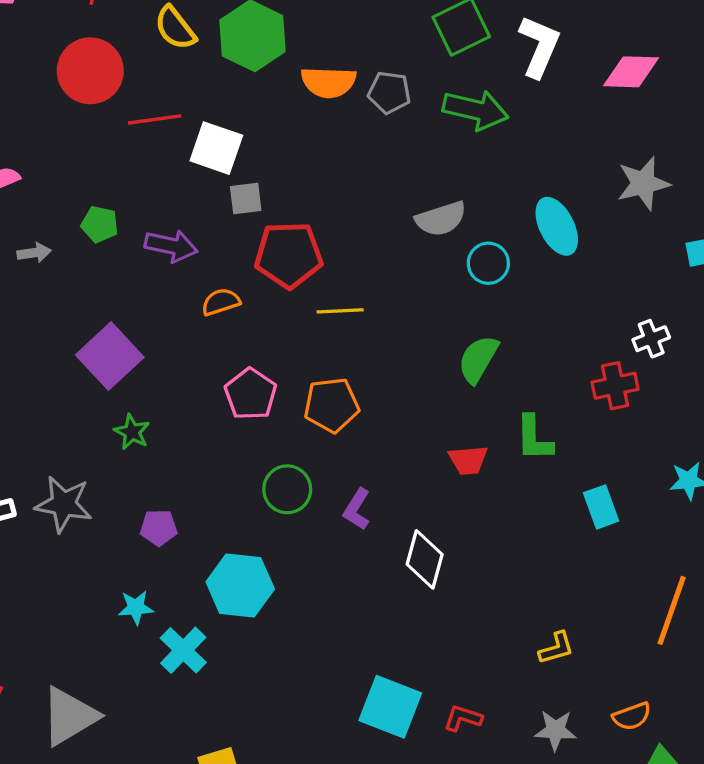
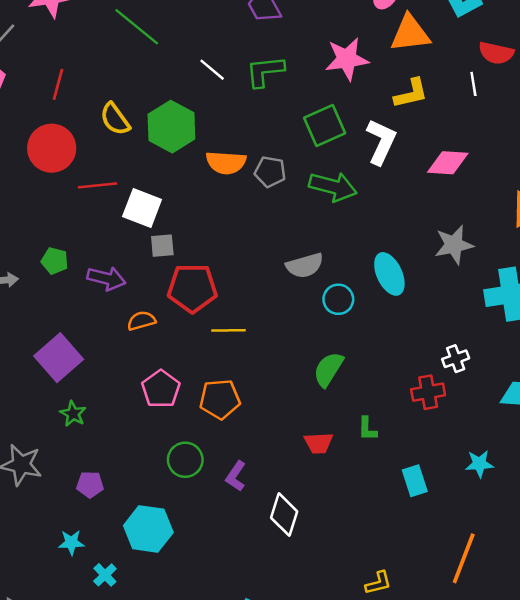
green L-shape: (534, 438) -> (367, 429), size x0.7
cyan cross: (183, 650) -> (105, 575), size x0.7

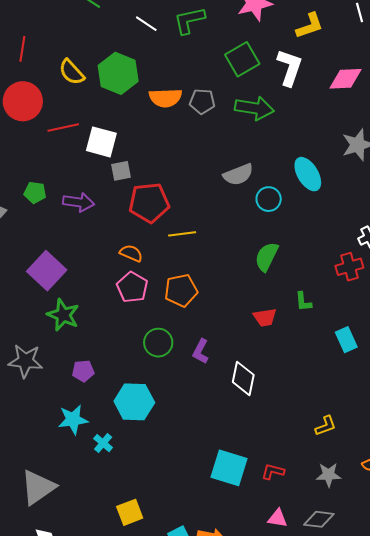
orange semicircle: (141, 321) -> (131, 253), moved, turned 45
green star: (73, 414) -> (63, 315), size x1.5
cyan star: (71, 542) -> (73, 420), size x1.4

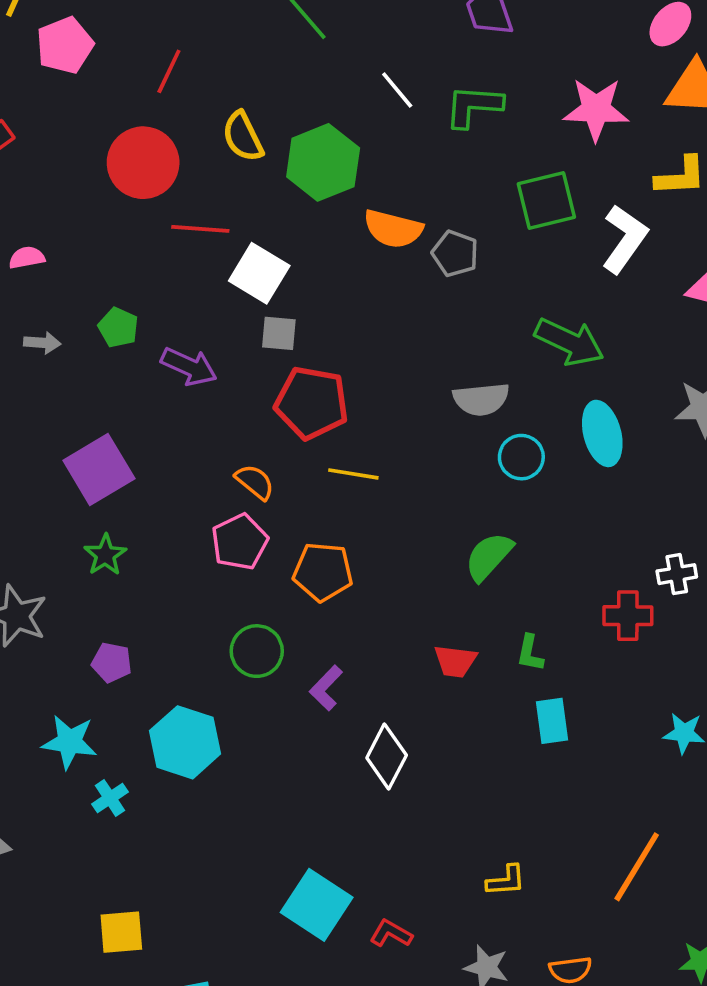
green arrow: (254, 108) -> (569, 342), moved
green star: (63, 315) -> (105, 555), size x0.7
cyan rectangle: (346, 340) -> (552, 721), moved

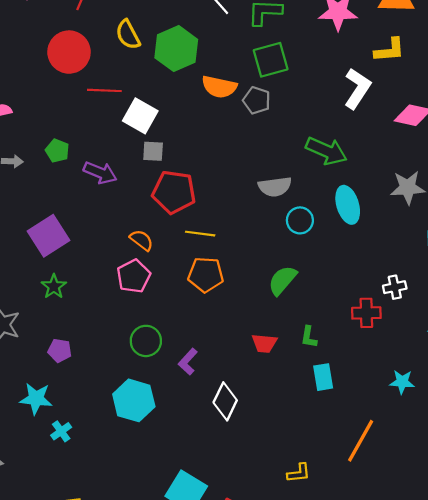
green square: (546, 200) -> (271, 60), moved
orange pentagon: (323, 572) -> (206, 275), moved
cyan hexagon: (185, 742) -> (134, 400), moved
orange line: (637, 867) -> (361, 441), moved

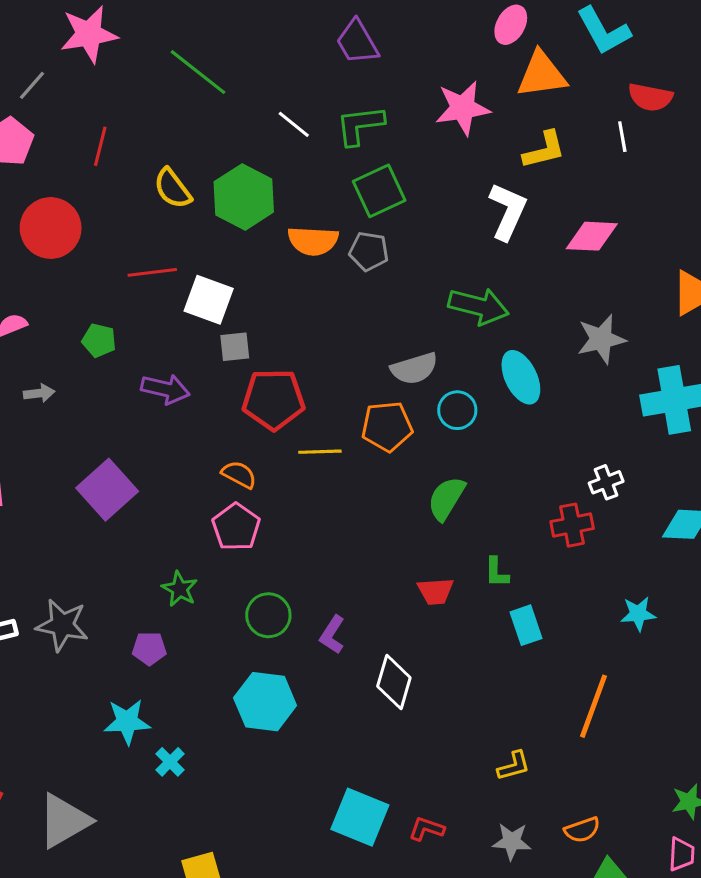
red circle: (69, 52) -> (51, 228), moved
green pentagon: (57, 151) -> (99, 340), moved
orange pentagon: (206, 275) -> (387, 426), moved
green star: (54, 287) -> (180, 589), moved

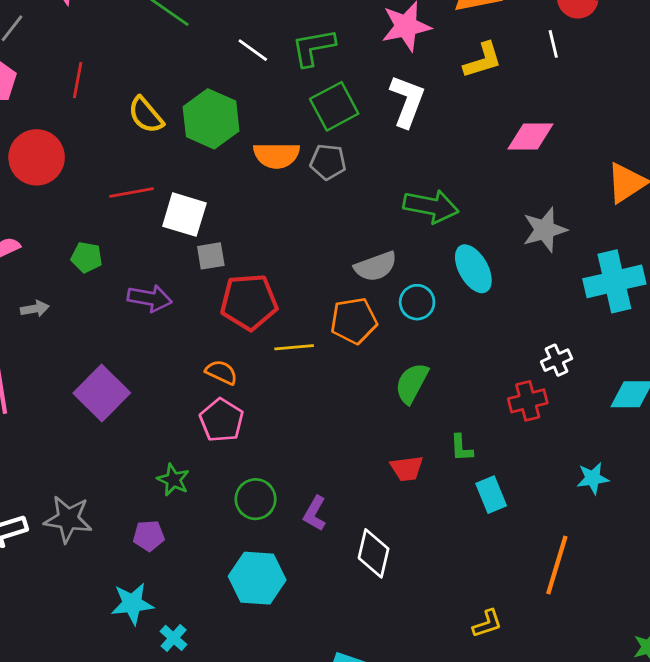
white L-shape: (508, 211) -> (407, 101), moved

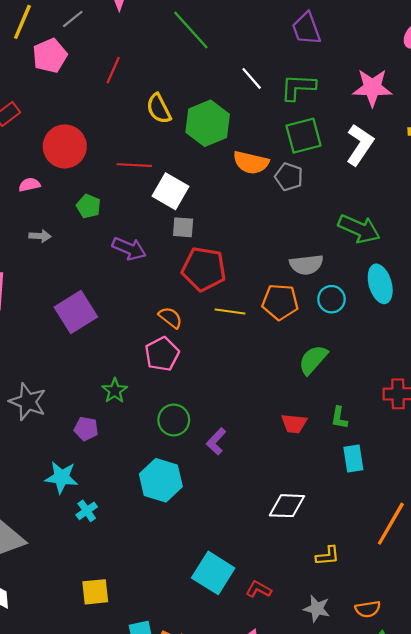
red circle: (37, 157) -> (65, 146), moved
white diamond: (374, 553) -> (287, 506), moved, turned 66

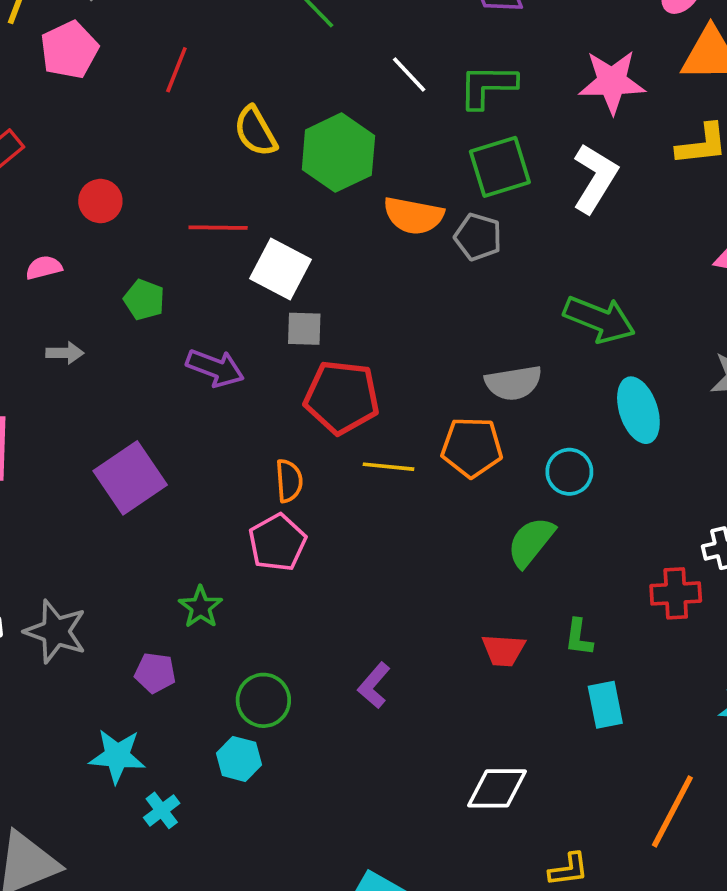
red circle: (65, 146) -> (100, 201), size x0.6
cyan circle: (331, 299) -> (569, 472), moved
orange semicircle: (170, 318) -> (289, 481), turned 50
green circle: (174, 420) -> (263, 700), moved
cyan hexagon: (161, 480) -> (239, 759), moved, size x0.6

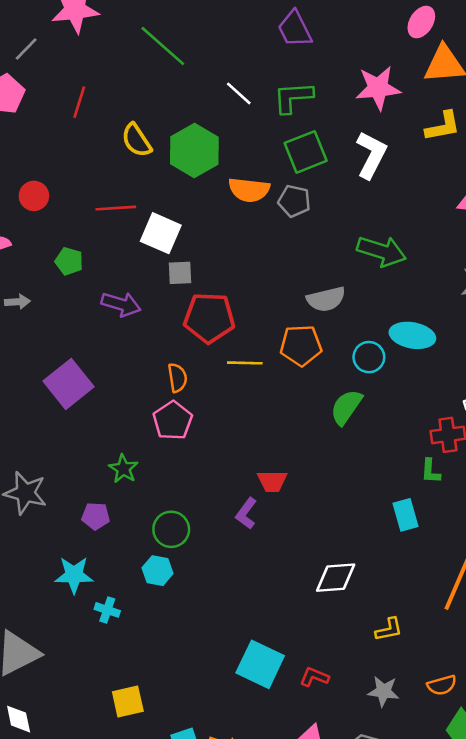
cyan ellipse: (638, 410) -> (412, 335), moved, turned -57
green L-shape: (579, 637) -> (431, 471), moved
red trapezoid: (503, 650) -> (272, 481), moved
cyan cross: (162, 810) -> (107, 610), turned -30

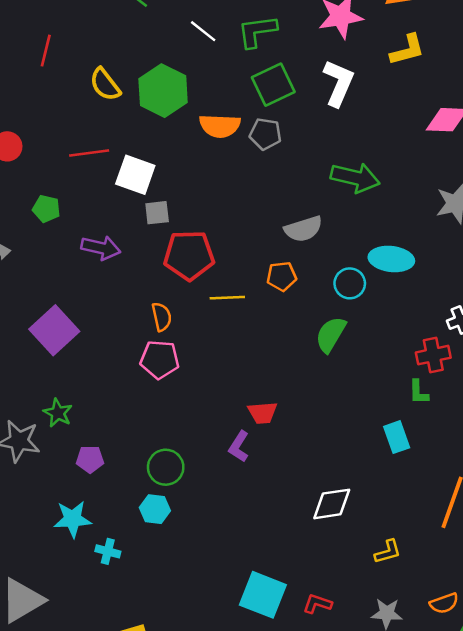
orange pentagon: (301, 345) -> (282, 276), size x0.7
pink pentagon: (173, 421) -> (160, 359), turned -30
green star: (123, 469) -> (58, 413), moved

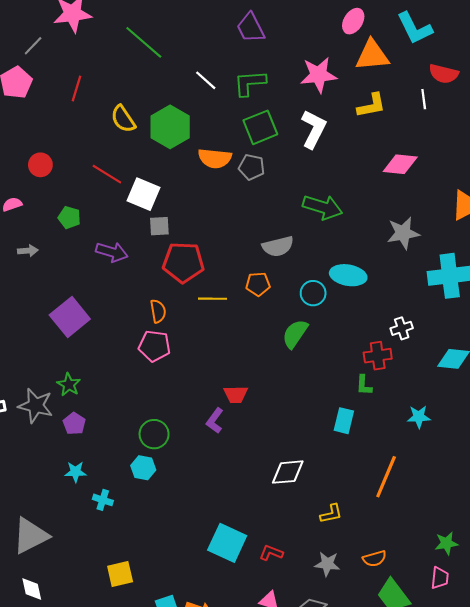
red line: (89, 153) -> (107, 174), turned 36
cyan rectangle: (397, 437) -> (344, 421), turned 30
purple pentagon: (90, 459) -> (74, 424), moved, turned 30
cyan star: (72, 519) -> (76, 472), size x0.7

